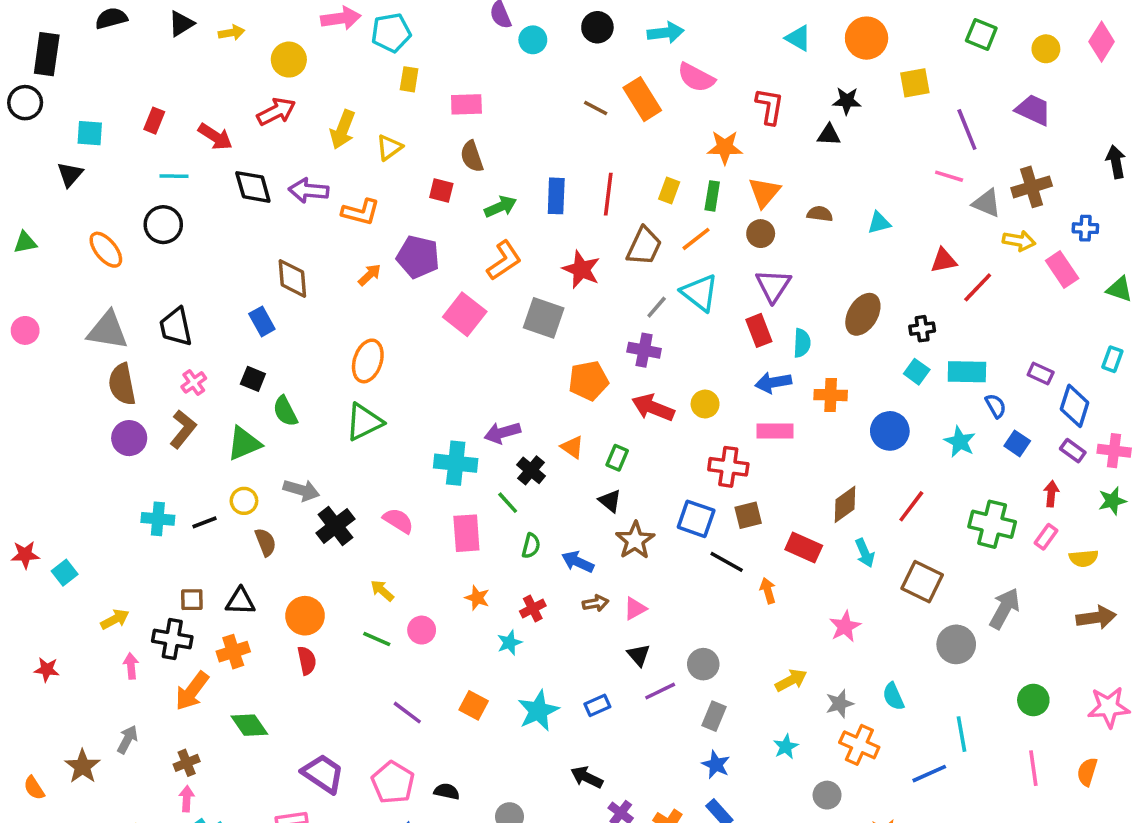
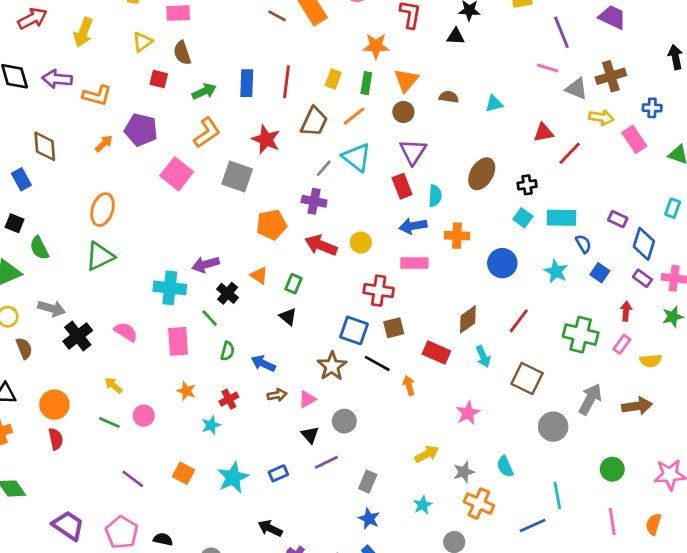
yellow triangle: (389, 147) -> (142, 42), moved
brown star: (635, 540) -> (332, 366), moved
brown arrow: (1096, 617) -> (637, 406), moved
gray circle: (703, 664) -> (344, 421), moved

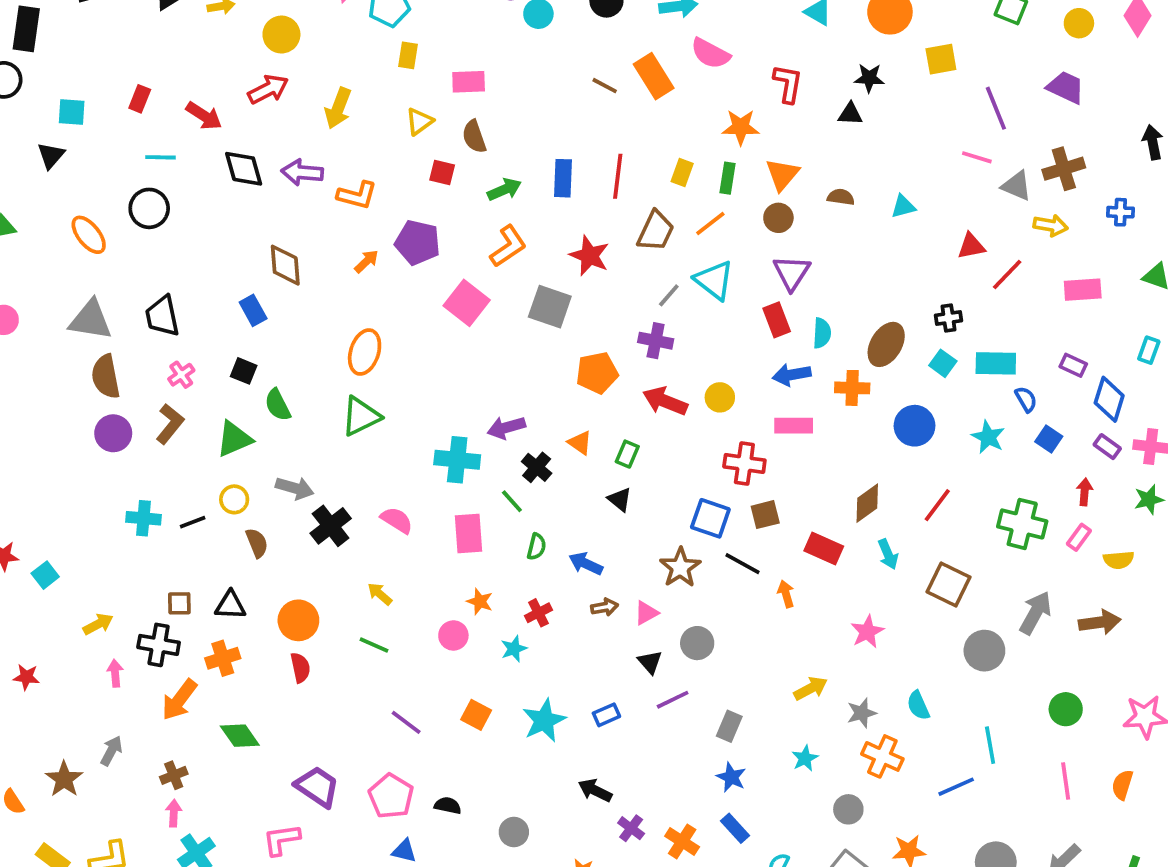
pink rectangle: (634, 139) -> (1083, 290), moved, turned -60
brown ellipse: (482, 174) -> (886, 344), moved
pink circle: (144, 416) -> (453, 635), moved

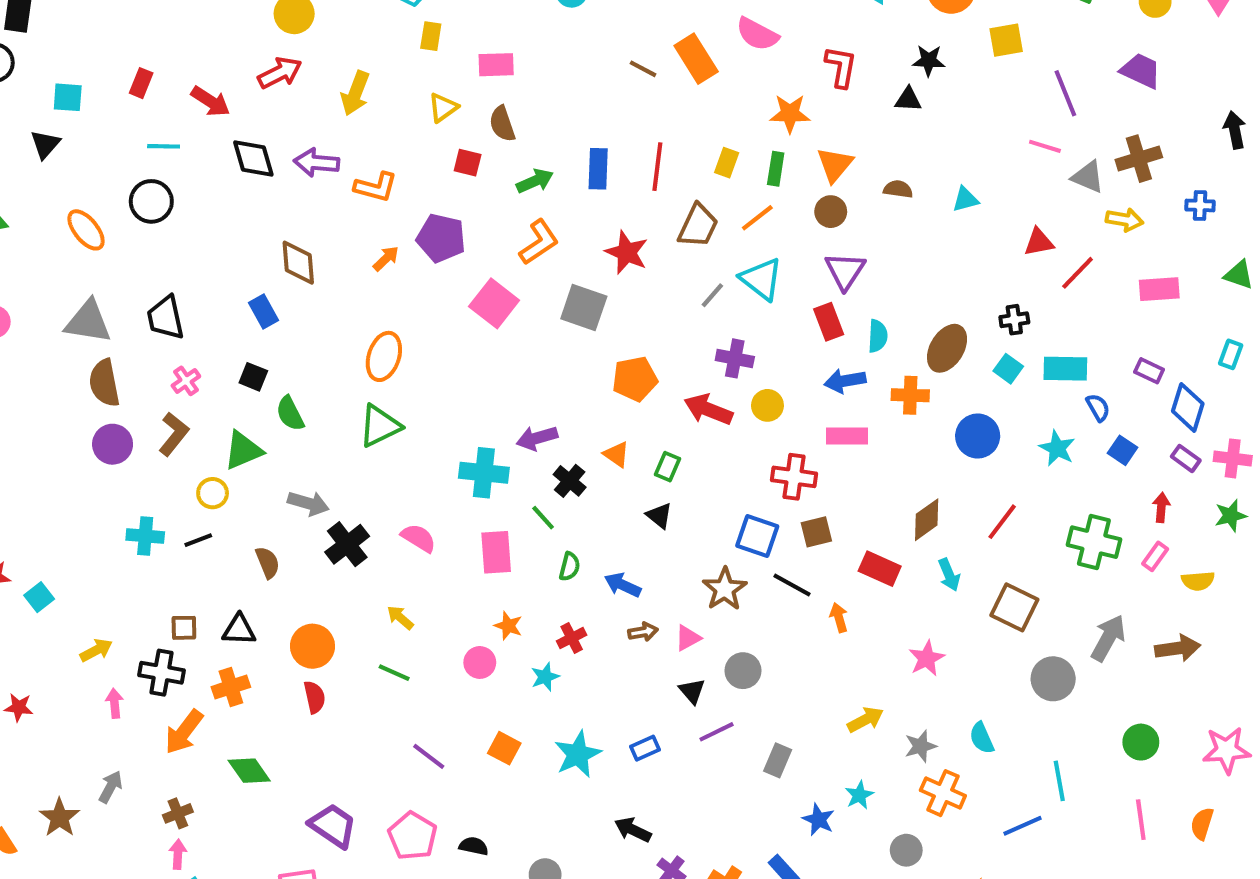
purple cross: (656, 341) -> (735, 358), moved
yellow circle: (234, 499) -> (213, 493), moved
blue star: (731, 777) -> (818, 820), moved

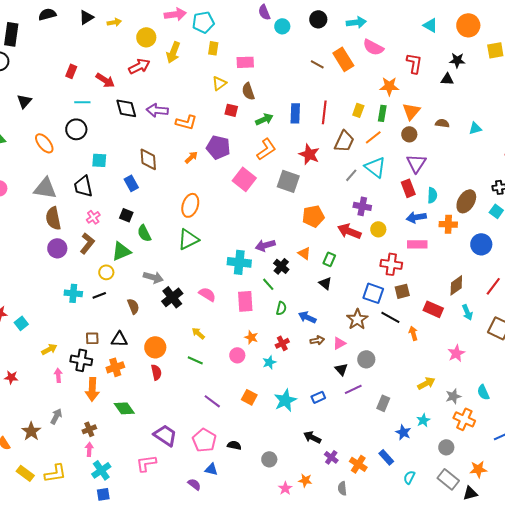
yellow arrow: (355, 93) -> (173, 52), moved
cyan square: (68, 97) -> (99, 160), moved
orange arrow: (184, 732) -> (92, 389), turned -35

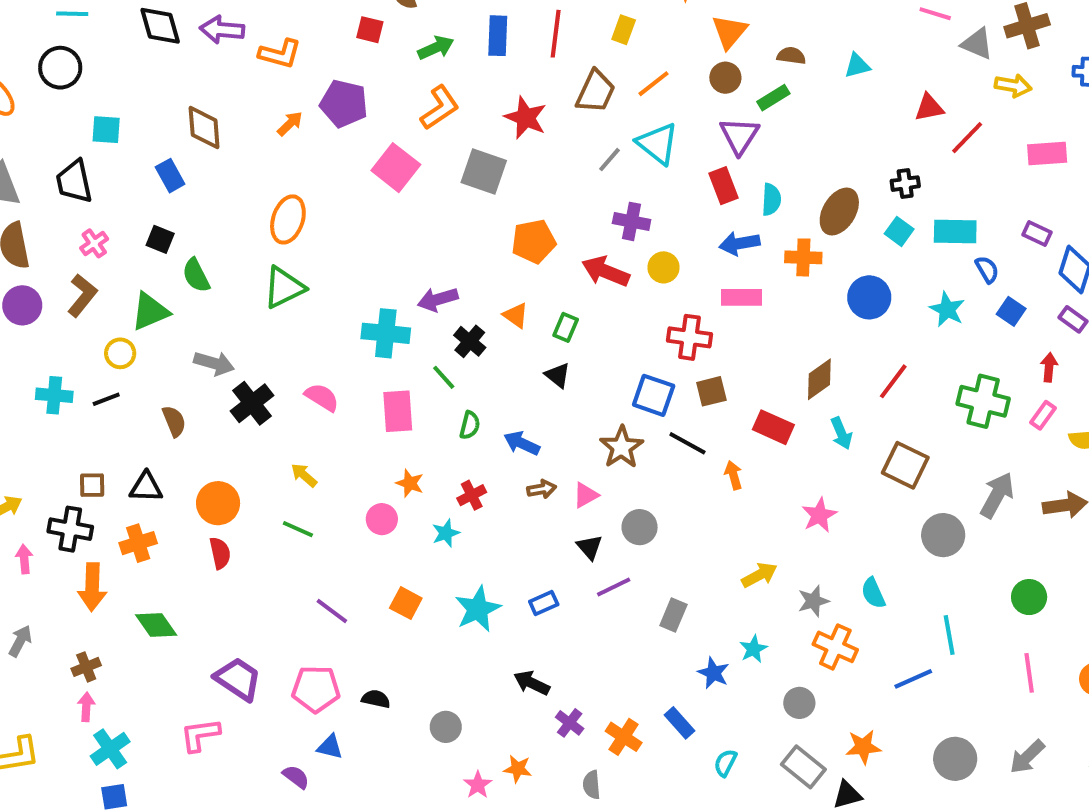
green rectangle: (382, 113) -> (773, 98), moved, turned 49
pink pentagon: (204, 440) -> (316, 689), turned -30

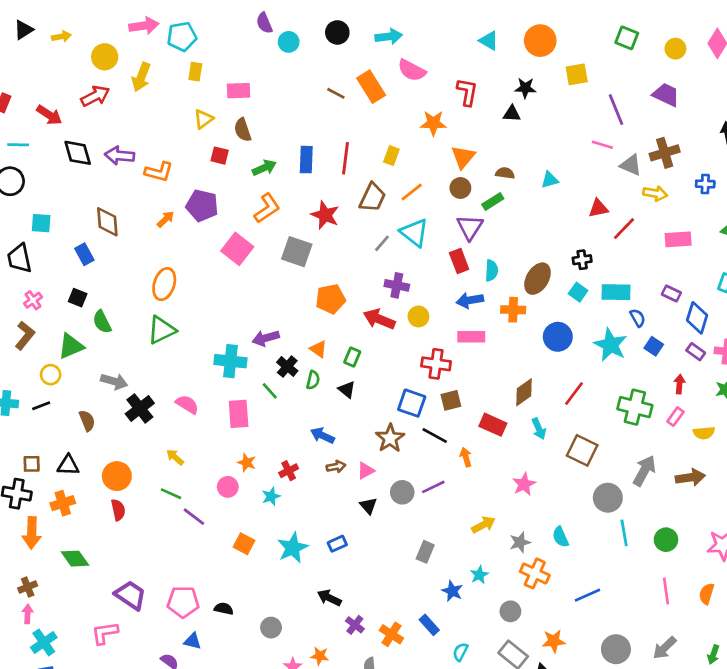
cyan star: (947, 309) -> (611, 345), size x1.4
green semicircle: (470, 425) -> (313, 380), moved
purple line: (614, 587) -> (433, 487), moved
purple line: (332, 611) -> (194, 517), moved
cyan line: (949, 635) -> (624, 533), moved

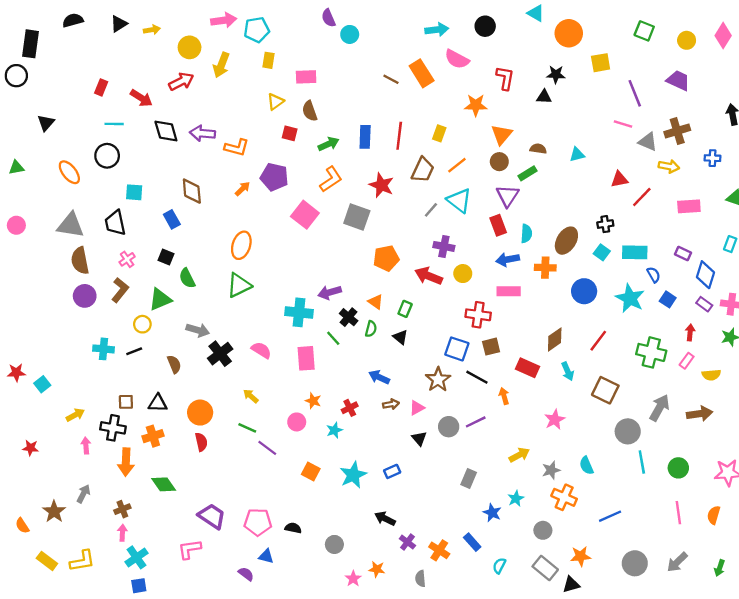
black circle: (337, 32) -> (485, 26), moved
cyan triangle: (489, 41) -> (536, 13), moved

